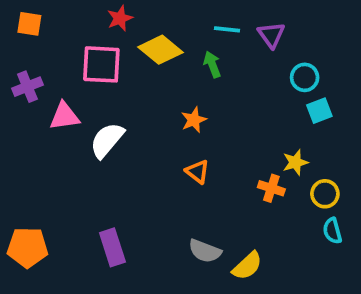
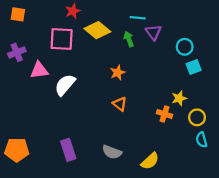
purple triangle: (271, 35) -> (153, 32), moved
gray semicircle: (205, 251) -> (112, 152), moved

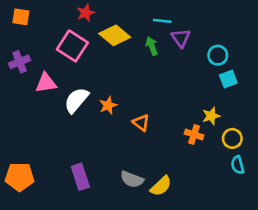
pink square: (62, 39) -> (72, 46), turned 30
orange star: (118, 73) -> (108, 105), moved
yellow semicircle: (150, 161) -> (161, 186), moved

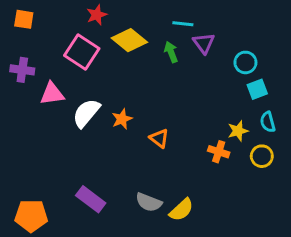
purple cross: (20, 62) -> (22, 70), turned 30
cyan semicircle: (238, 165) -> (268, 122), moved
orange pentagon: (20, 177) -> (31, 216), moved
purple rectangle: (80, 177) -> (91, 199), turned -35

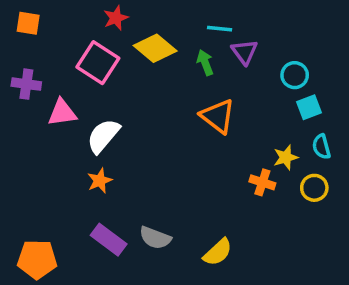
orange star: (122, 119) -> (100, 181), moved
orange triangle: (159, 138) -> (218, 116), moved, size x1.5
gray semicircle: (149, 202) -> (155, 238), moved

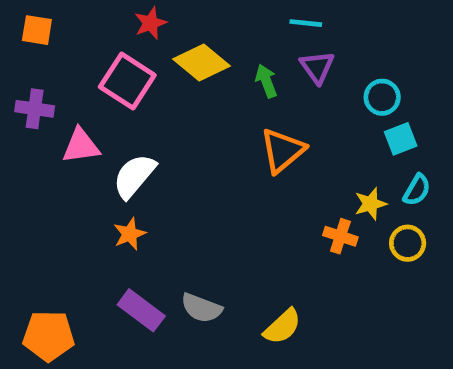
cyan line: (220, 29) -> (306, 23), moved
orange triangle: (218, 116) -> (282, 150), turned 42
cyan semicircle: (321, 147) -> (417, 190), turned -135

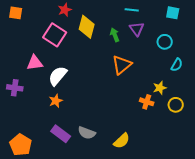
yellow diamond: (201, 62) -> (87, 27), turned 65
purple cross: (35, 109) -> (15, 88), moved
cyan square: (401, 139) -> (173, 13), moved, turned 32
cyan semicircle: (417, 190) -> (177, 65), moved
orange pentagon: (49, 336) -> (21, 145), turned 30

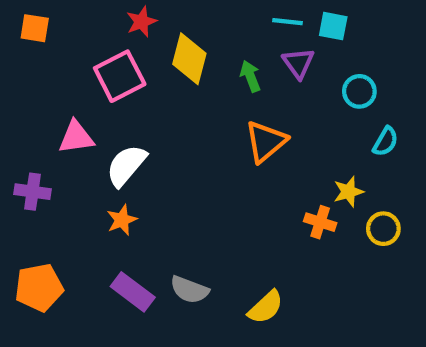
cyan square: (173, 13) -> (333, 26), moved
pink square: (55, 35) -> (120, 76), turned 30
orange pentagon: (21, 145) -> (39, 288), moved, turned 30

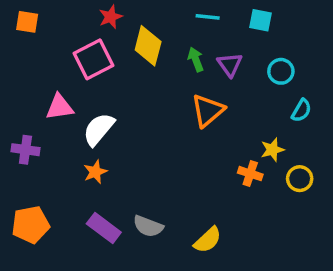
cyan line: (287, 22) -> (208, 17), moved
purple triangle: (298, 63) -> (230, 65), moved

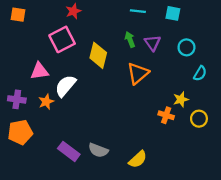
yellow diamond: (148, 46) -> (98, 55), moved
orange star: (95, 172) -> (46, 102), moved
orange pentagon: (31, 225) -> (20, 132), moved

